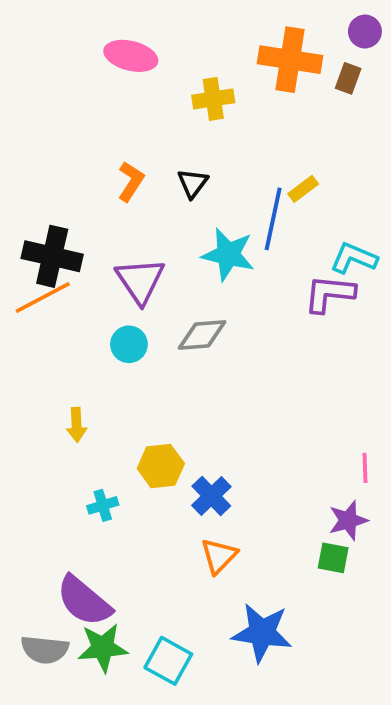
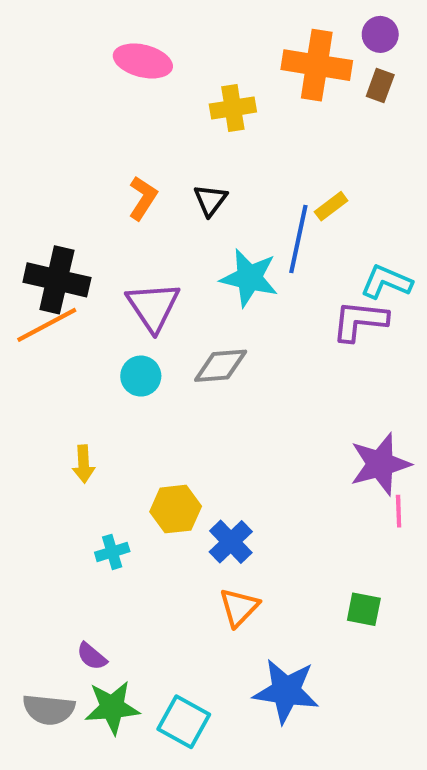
purple circle: (365, 32) -> (380, 34), moved
purple star: (348, 520) -> (380, 464), moved, size x1.4
purple semicircle: (84, 601) -> (92, 656), size x0.5

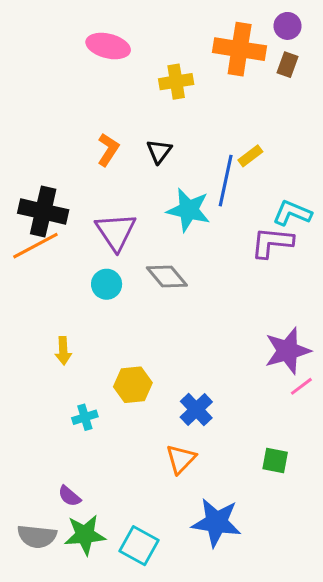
gray diamond: (221, 366) -> (167, 276), turned 54
pink line: (399, 511) -> (301, 386), turned 55
blue cross: (231, 542) -> (196, 410), moved

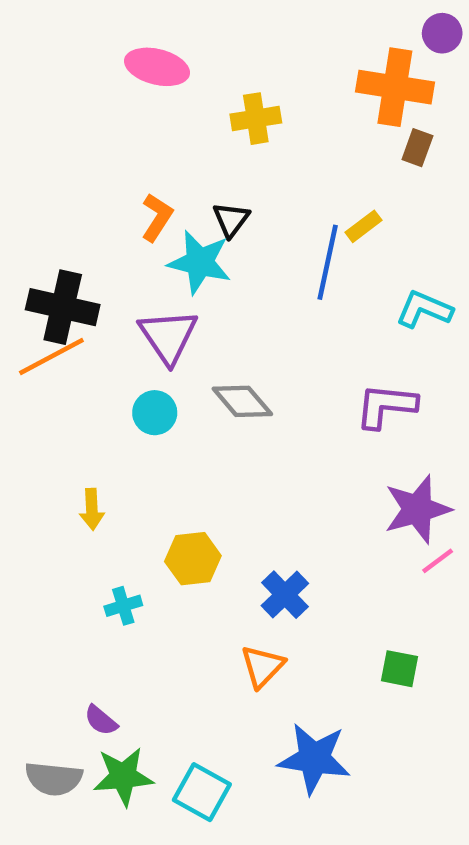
purple circle: (288, 26) -> (442, 33), moved
orange cross: (240, 49) -> (395, 87), moved
brown rectangle: (288, 65) -> (417, 148), moved
cyan star: (189, 210) -> (200, 262), moved
purple L-shape: (272, 242) -> (386, 406), moved

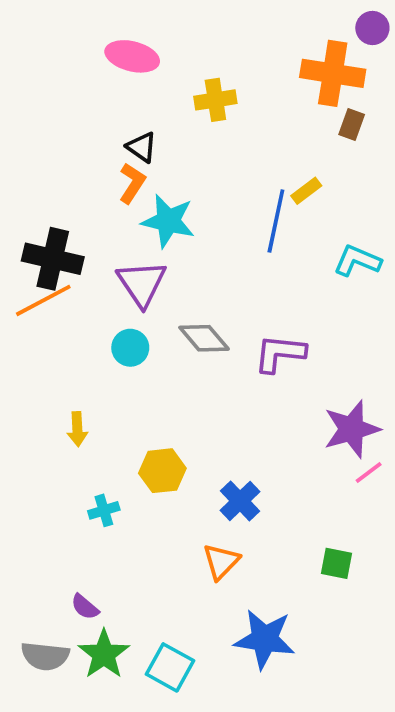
black triangle: (231, 220) -> (142, 147), moved, turned -32
purple L-shape: (386, 406) -> (280, 353), moved
green star: (123, 776) -> (104, 654), turned -30

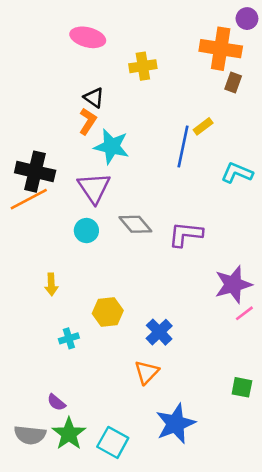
green square: (336, 563) -> (242, 387), moved
blue star: (265, 639) -> (175, 424), turned -30

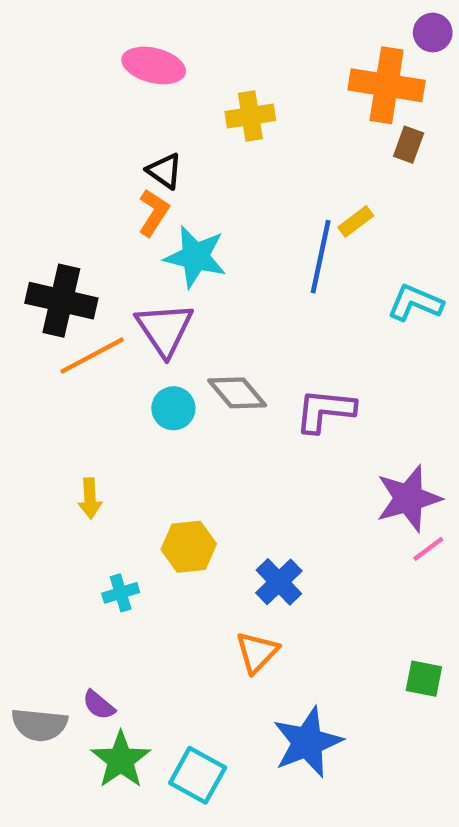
orange line: (29, 199) -> (92, 356), moved
cyan circle: (86, 231) -> (173, 408), moved
gray semicircle: (30, 435) -> (39, 725), moved

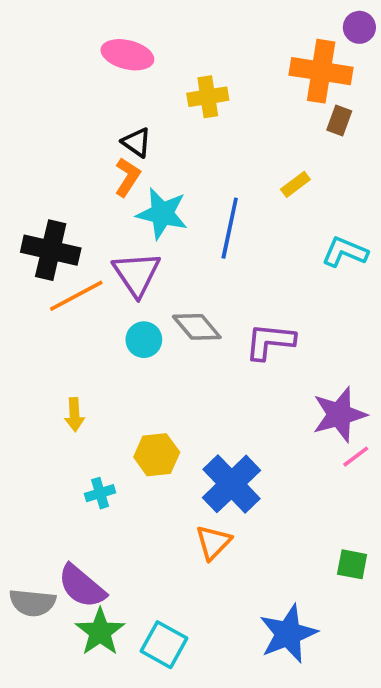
blue line: (321, 257) -> (230, 228), moved
blue cross: (279, 582) -> (232, 484), size x1.5
purple semicircle: (99, 705) -> (82, 586), size x1.8
blue star: (307, 742) -> (288, 634), moved

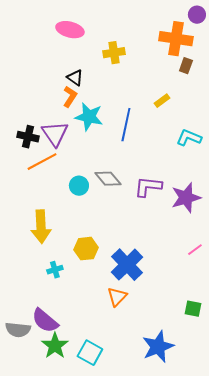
black cross: (51, 250) -> (28, 137), size x0.7
purple triangle: (137, 274) -> (55, 134), moved
yellow arrow: (74, 415) -> (41, 227), size x1.8
purple star: (339, 415) -> (186, 198), moved

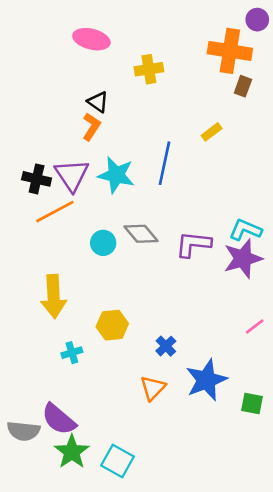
cyan star: (89, 117) -> (116, 175), moved
cyan L-shape: (189, 138) -> (246, 230), moved
blue cross: (127, 265) -> (166, 346), size x0.5
blue star: (158, 347) -> (206, 380), moved

